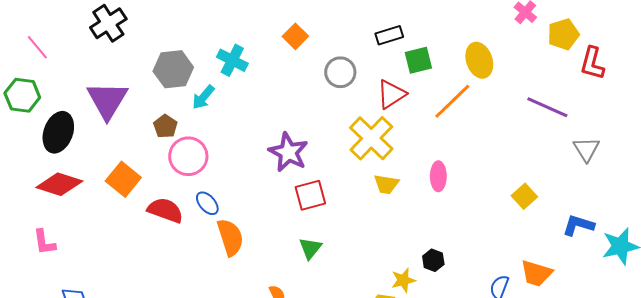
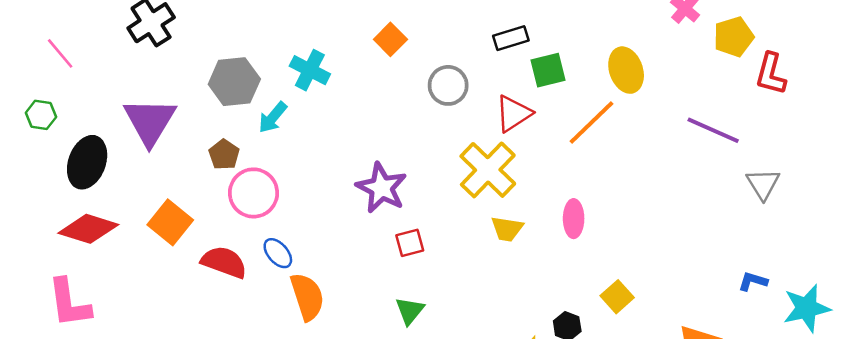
green hexagon: (22, 95) -> (41, 115), size x0.7
red square: (310, 195) -> (410, 243), size x0.7
yellow square: (524, 196) -> (617, 297), moved
blue L-shape: (578, 225) -> (753, 281), size x0.7
pink L-shape: (44, 242) -> (69, 303), size x1.5

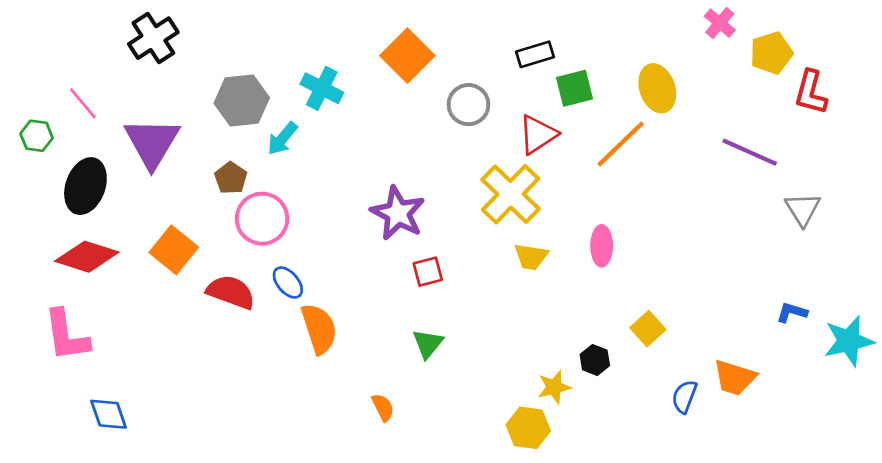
orange square: (390, 39) -> (407, 56), size x1.5
pink line: (60, 53) -> (83, 103), moved

